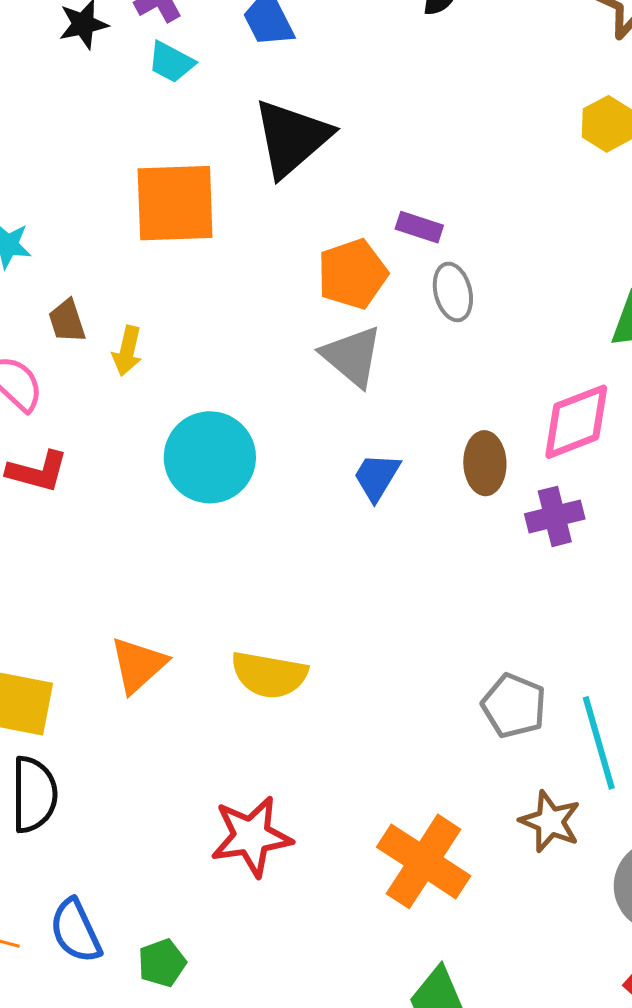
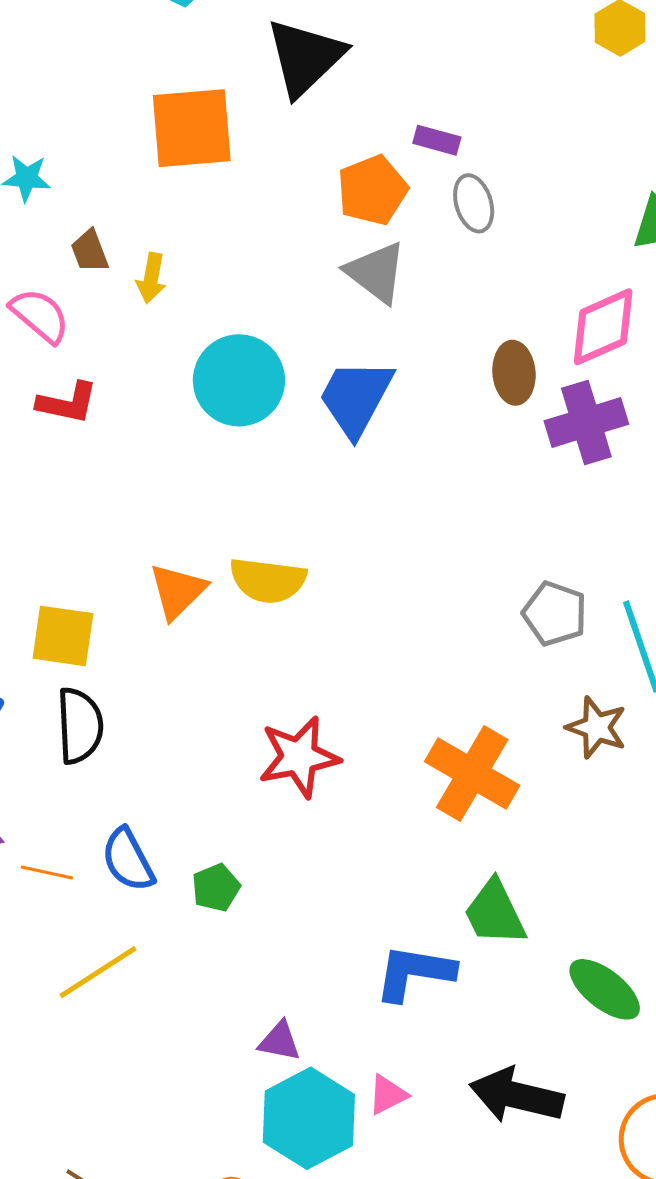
blue trapezoid: (377, 477) -> (356, 398), moved, size x1.6
purple cross: (555, 516) -> (586, 423), size x1.4
yellow semicircle: (269, 675) -> (268, 580), moved

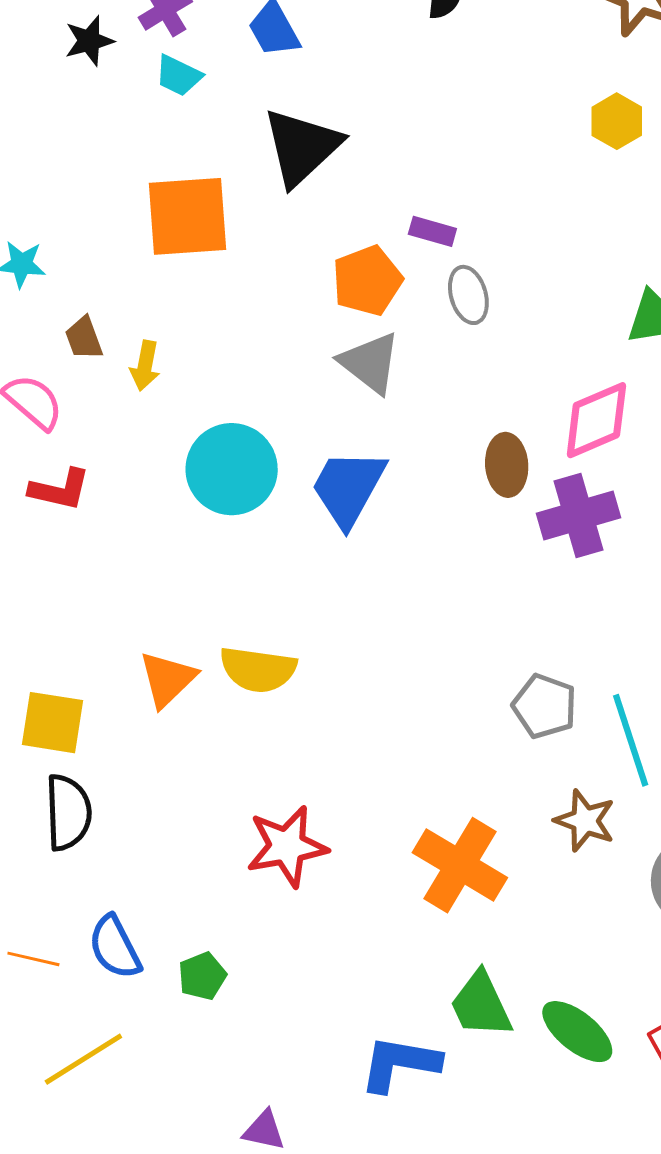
green ellipse: (605, 989) -> (577, 1032), moved

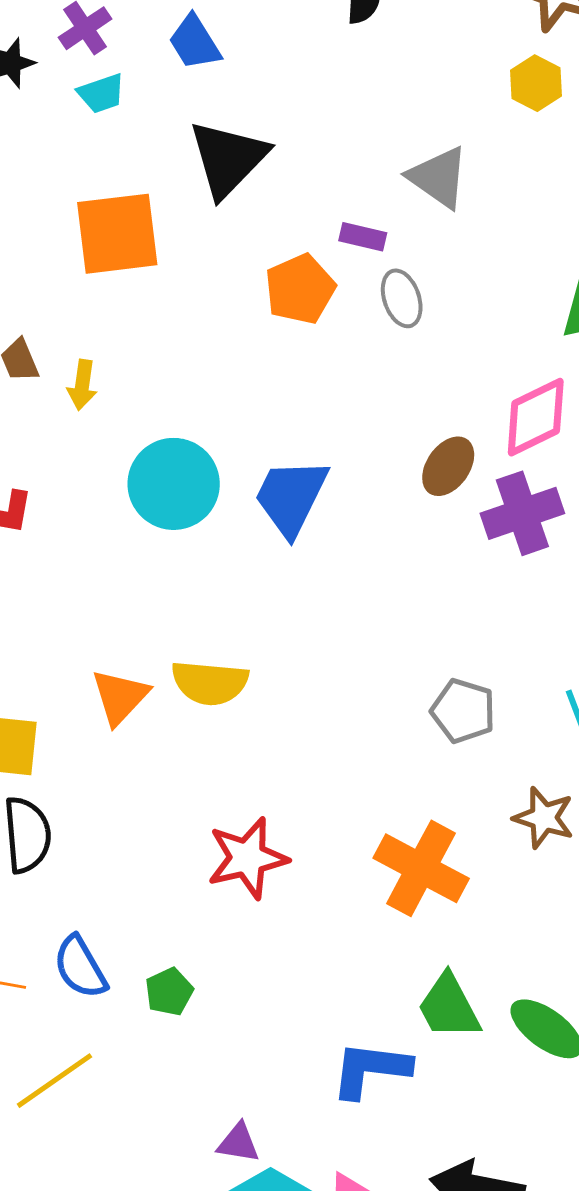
cyan trapezoid: (178, 76) -> (101, 93), turned -42
yellow hexagon: (617, 121) -> (536, 83), moved
gray triangle: (370, 363) -> (438, 177), moved
brown ellipse: (507, 465) -> (448, 466), turned 42
gray pentagon: (545, 706) -> (463, 711), moved

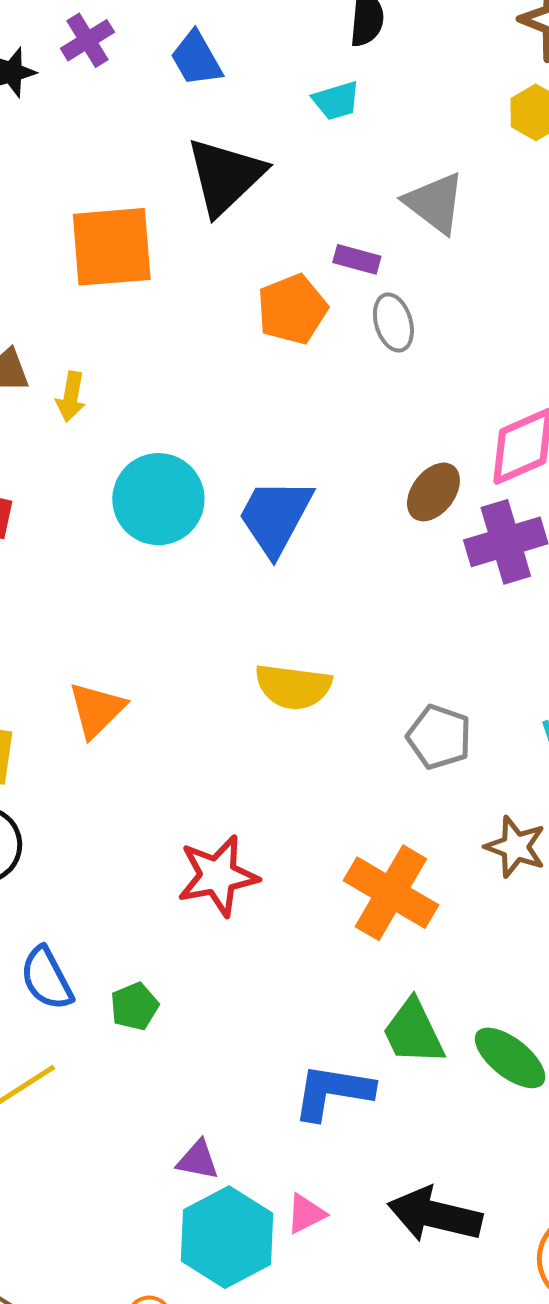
cyan trapezoid: (101, 93) -> (336, 101), moved
yellow semicircle: (210, 683) -> (293, 687), moved

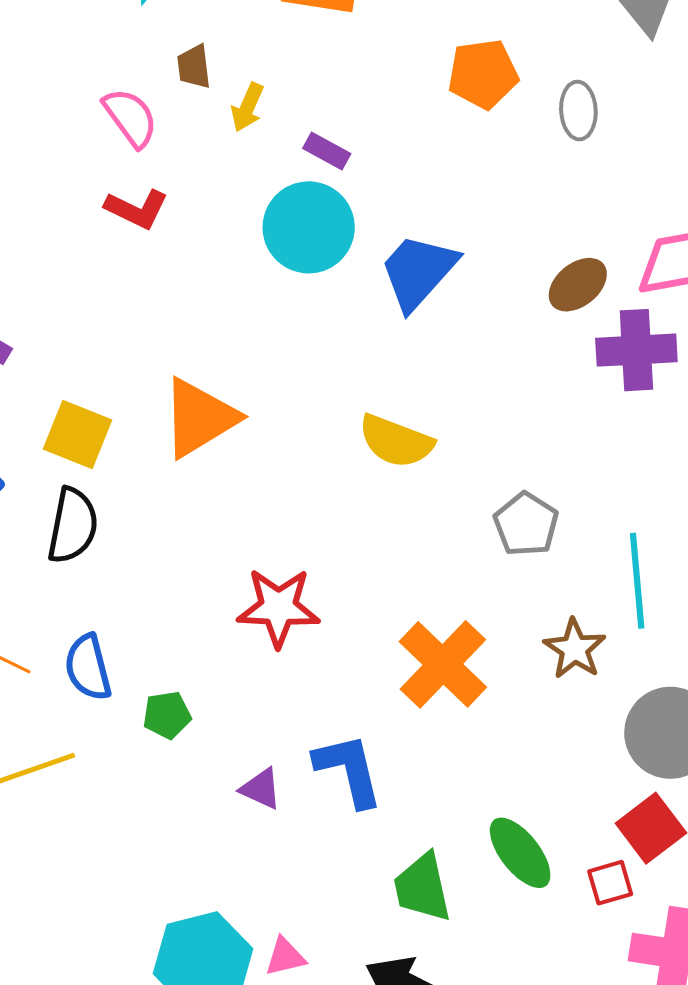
purple rectangle: (357, 259) -> (327, 151), moved
orange triangle: (97, 710) -> (199, 418), size x1.4
green trapezoid: (413, 1032) -> (422, 887), moved
blue L-shape: (333, 1092) -> (349, 770), moved, turned 54
purple triangle: (198, 1160) -> (261, 789), moved

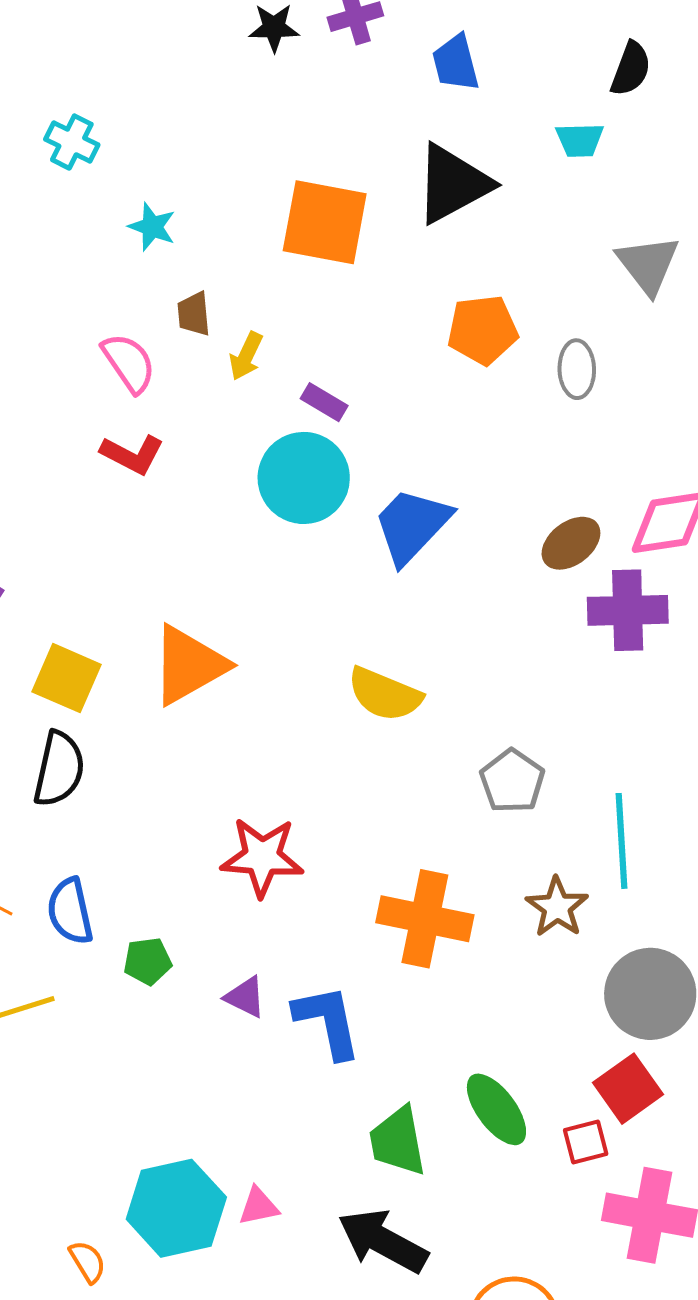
orange cross: (443, 664) -> (425, 919), turned -34
purple triangle: (261, 789) -> (245, 997), moved

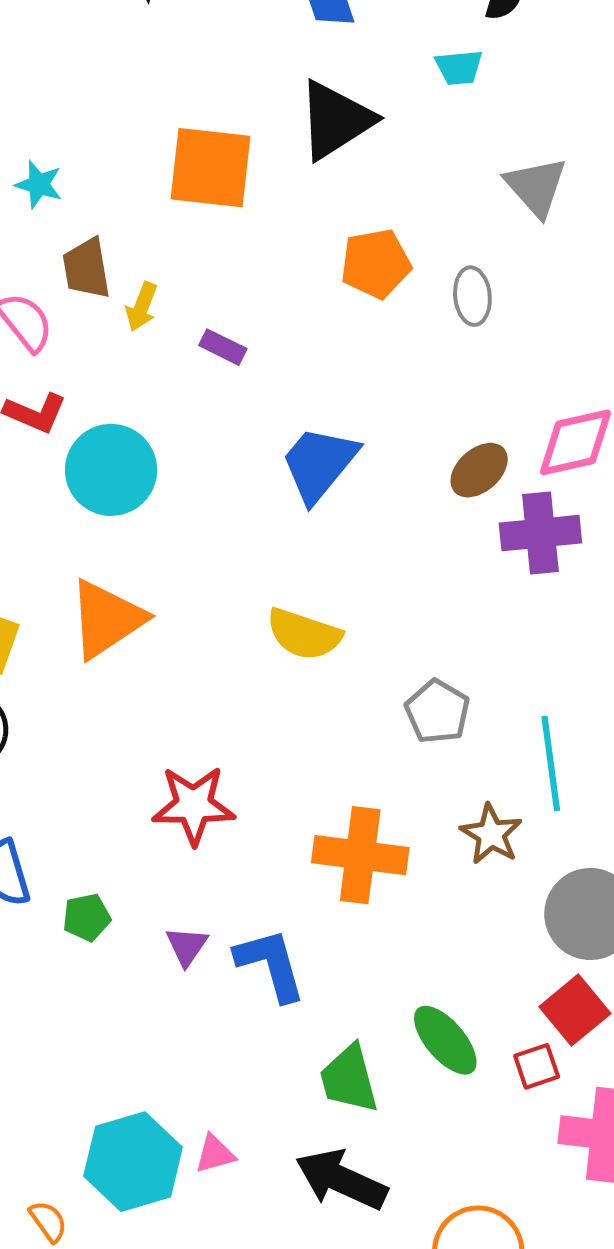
brown trapezoid: (194, 314) -> (86, 268), size x1.4
cyan circle: (304, 478) -> (111, 470), moved
purple triangle: (245, 997) -> (187, 946), turned 42

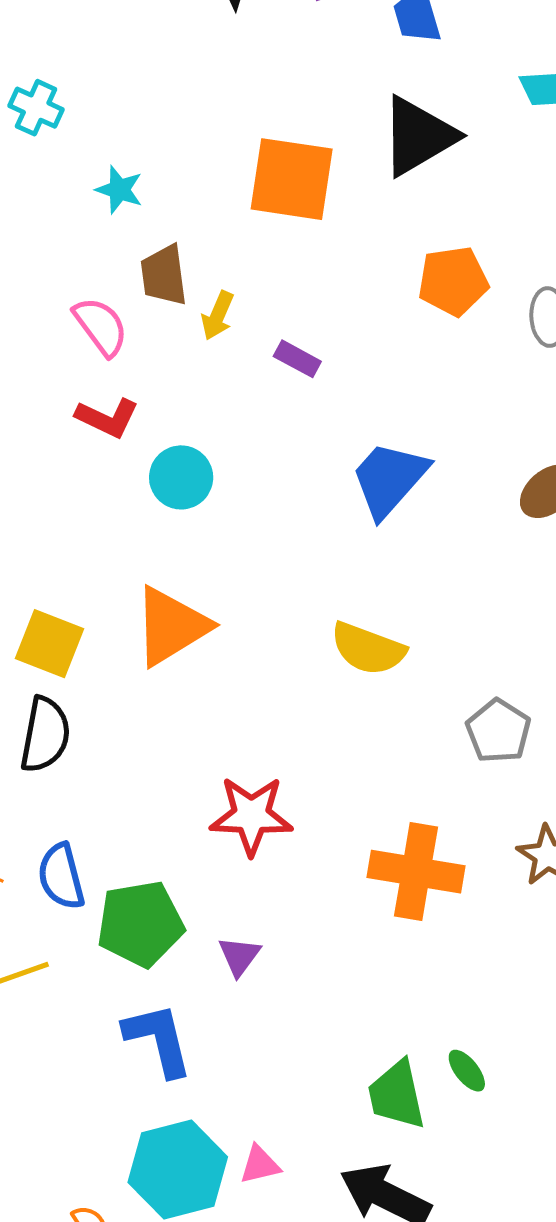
cyan circle: (111, 470) -> (181, 477), size x0.7
green pentagon: (87, 917) -> (140, 924), size x1.8
blue L-shape: (271, 965) -> (158, 1039), moved
green ellipse: (445, 1040) -> (467, 1071), moved, size x0.6

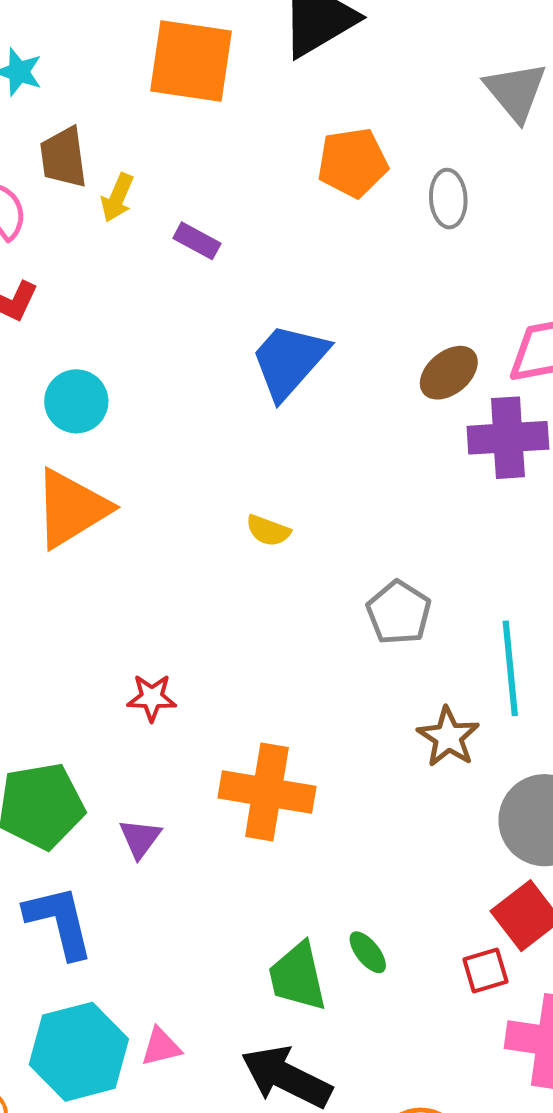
cyan circle: (181, 477) -> (76, 401), moved
yellow semicircle: (368, 649) -> (268, 531), size x0.6
red star: (251, 816) -> (152, 698), size x0.6
orange cross: (416, 872) -> (267, 792), moved

